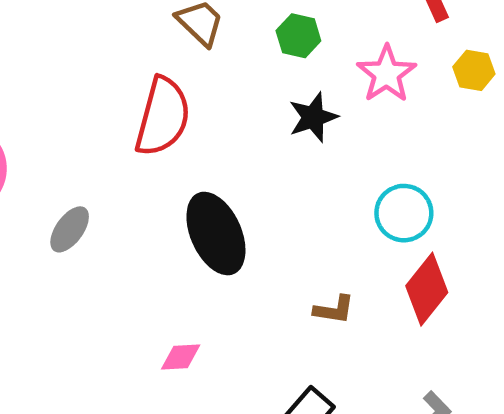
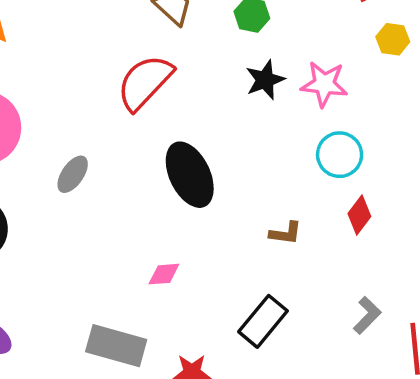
pink star: (387, 74) -> (324, 84), moved, turned -30
red semicircle: (163, 117) -> (145, 82), turned -150
red diamond: (427, 289) -> (359, 215), size x0.7

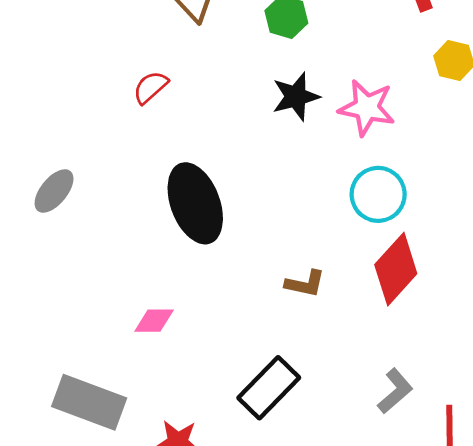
red semicircle: (145, 82) -> (150, 87), size x0.5
red diamond: (359, 215) -> (396, 269), size x1.5

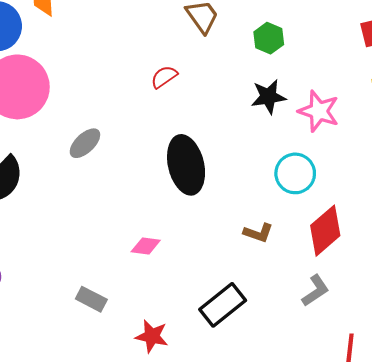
cyan circle: (378, 194) -> (295, 173), moved
gray L-shape: (395, 391) -> (315, 291), moved
gray rectangle: (89, 402) -> (91, 299), size x0.6

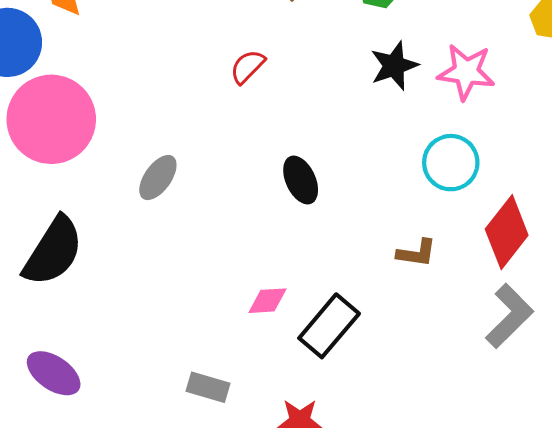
black ellipse: (186, 165) -> (301, 180), size x0.6
gray L-shape: (315, 291) -> (509, 316), size x1.4
black rectangle: (223, 305) -> (329, 326), moved

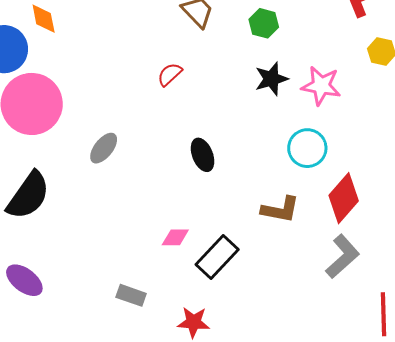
brown L-shape: (417, 253) -> (280, 210), size x1.4

